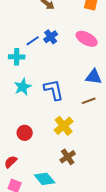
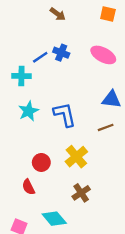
blue cross: (51, 37) -> (61, 53), turned -32
red circle: (25, 133) -> (41, 162), moved
red semicircle: (11, 162) -> (28, 187), moved, turned -72

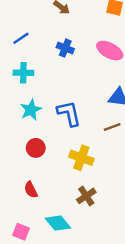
blue line: (40, 57) -> (21, 38), moved
yellow cross: (76, 157) -> (81, 158), turned -30
red circle: (41, 162) -> (36, 148), moved

